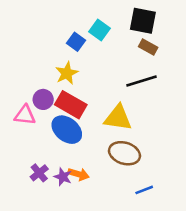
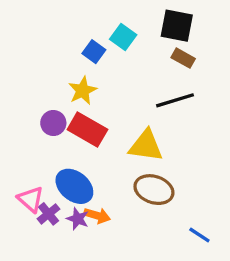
pink triangle: (25, 115) -> (31, 199), moved, turned 35
blue ellipse: (67, 130) -> (74, 186), moved
blue line: (144, 190) -> (199, 235), moved, turned 54

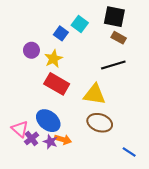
purple circle: (53, 123) -> (31, 50), moved

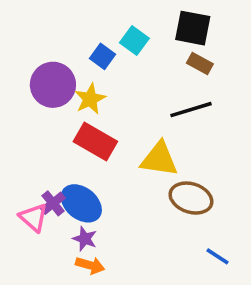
purple circle: (31, 50) -> (53, 85), size x1.6
brown ellipse: (100, 123) -> (191, 198), moved
purple cross: (31, 138) -> (53, 203), moved
orange arrow: (63, 140) -> (90, 265), moved

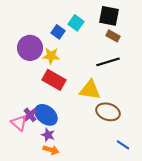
yellow star: (90, 99) -> (51, 56), turned 30

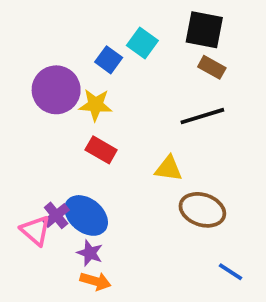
red rectangle: (54, 80) -> (101, 150), size x0.7
yellow triangle: (90, 90) -> (169, 169), size x0.7

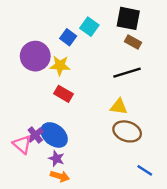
yellow triangle: (169, 169) -> (119, 107), moved

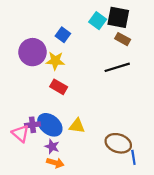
cyan square: (89, 27) -> (98, 21), moved
yellow triangle: (119, 107) -> (77, 126), moved
brown ellipse: (127, 131) -> (118, 143), moved
purple cross: (35, 135) -> (32, 125), turned 32
blue line: (145, 170) -> (133, 157), turned 48

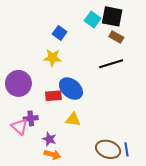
purple circle: (32, 52) -> (18, 83), moved
red rectangle: (59, 87) -> (53, 96), moved, turned -35
blue ellipse: (50, 125) -> (71, 89), moved
brown ellipse: (118, 143) -> (108, 149), moved

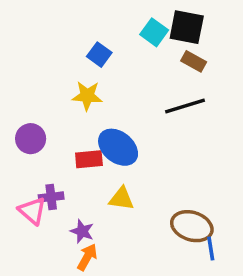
purple circle: (18, 83) -> (31, 139), size x0.7
brown ellipse: (108, 149) -> (192, 226), moved
orange arrow: (52, 154) -> (87, 257), turned -77

